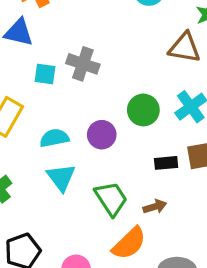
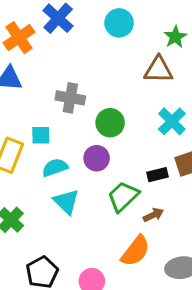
cyan square: (45, 74) -> (41, 135), moved
green circle: (143, 110) -> (110, 123), moved
green trapezoid: (111, 199) -> (123, 196), moved, turned -92

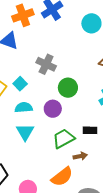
cyan square: (41, 135) -> (20, 84), turned 32

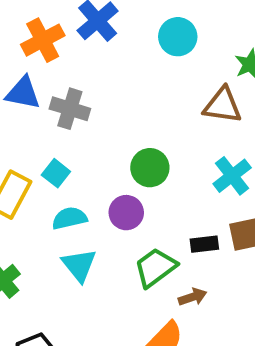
gray cross: (46, 64) -> (70, 109), moved

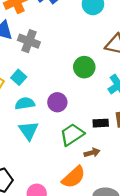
green circle: (150, 168) -> (84, 67), moved

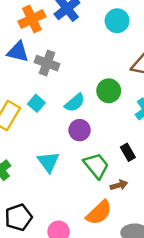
cyan semicircle: (25, 103) -> (75, 103), moved, turned 150
black rectangle: (101, 123) -> (128, 152), turned 64
green trapezoid: (72, 135) -> (96, 166), turned 85

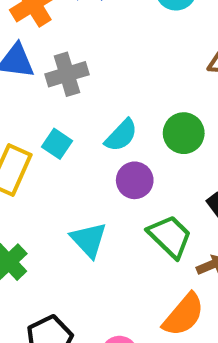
gray cross: (47, 63) -> (67, 74), turned -30
green circle: (109, 91) -> (184, 133), moved

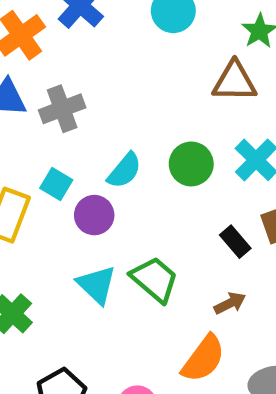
purple circle: (135, 180) -> (94, 215), moved
green trapezoid: (170, 236) -> (155, 279), moved

